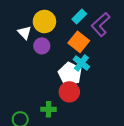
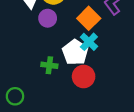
red circle: (69, 92) -> (84, 76), moved
green cross: (49, 109) -> (49, 65), moved

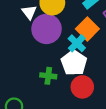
purple circle: (48, 18) -> (47, 29), size x1.6
cyan cross: (89, 42) -> (77, 43), moved

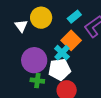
purple circle: (47, 29) -> (34, 60), moved
white pentagon: (74, 63) -> (59, 70), turned 30

